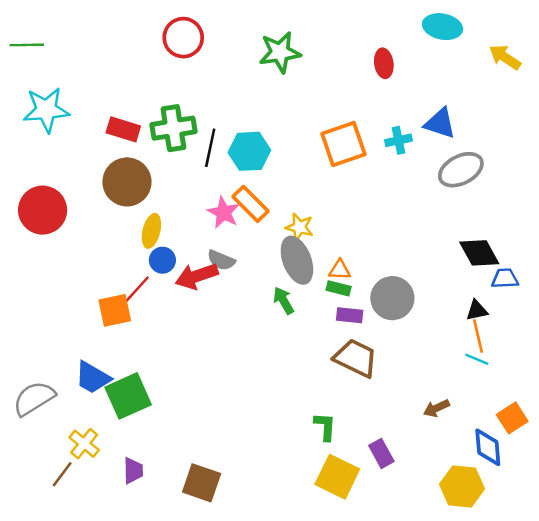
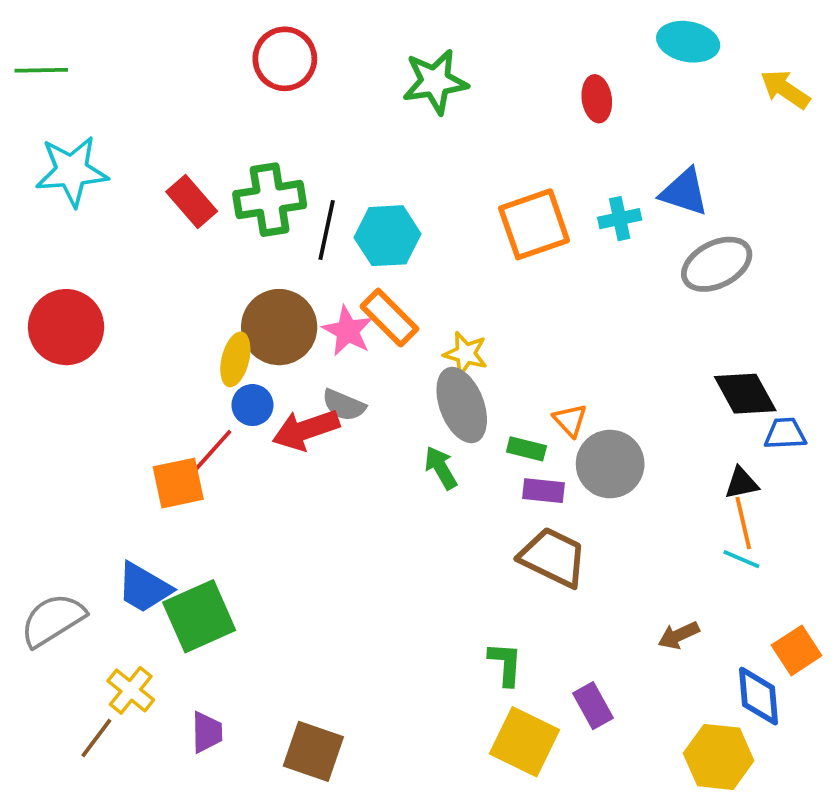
red rectangle: (123, 129) -> (192, 201), turned 32
brown circle: (127, 182) -> (279, 327), moved
orange triangle: (340, 270) -> (570, 420), moved, turned 45

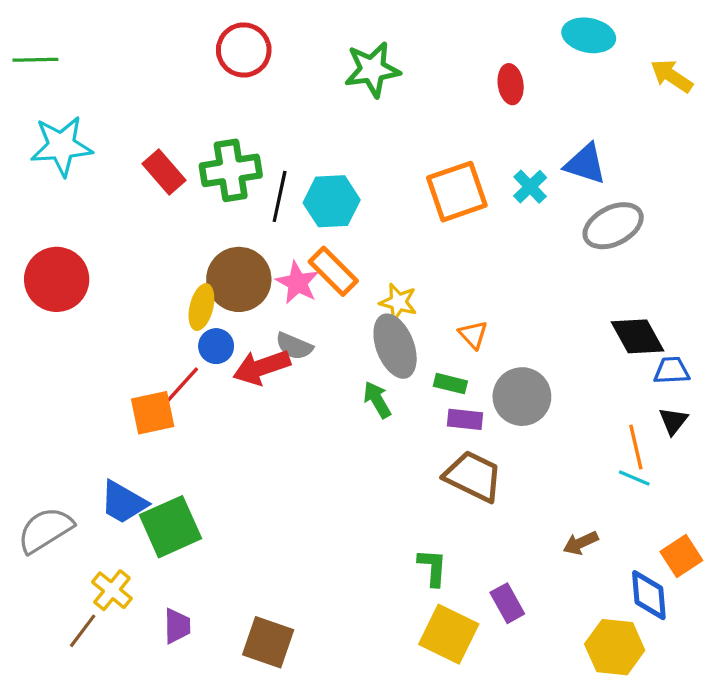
cyan cross: (620, 219) -> (530, 187), turned -32
orange triangle: (570, 420) -> (473, 335), moved
black triangle: (741, 483) -> (673, 421), moved, turned -40

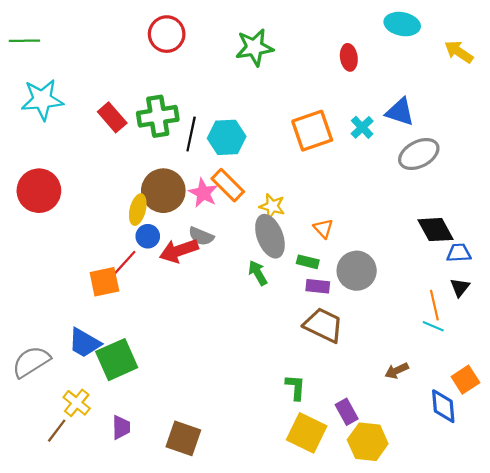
yellow hexagon: (615, 647) -> (368, 442), moved

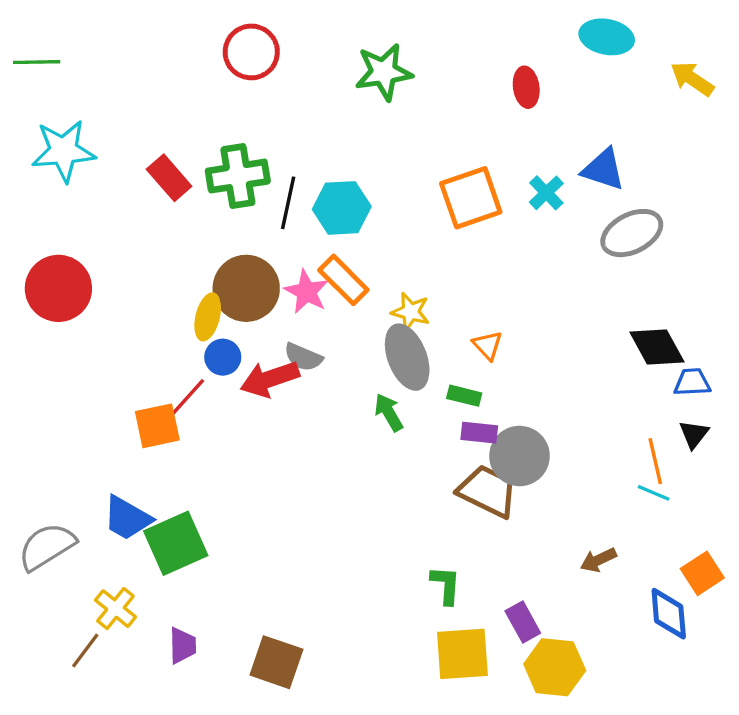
gray circle: (357, 271) -> (519, 456), moved
yellow square: (307, 433) -> (462, 654), turned -30

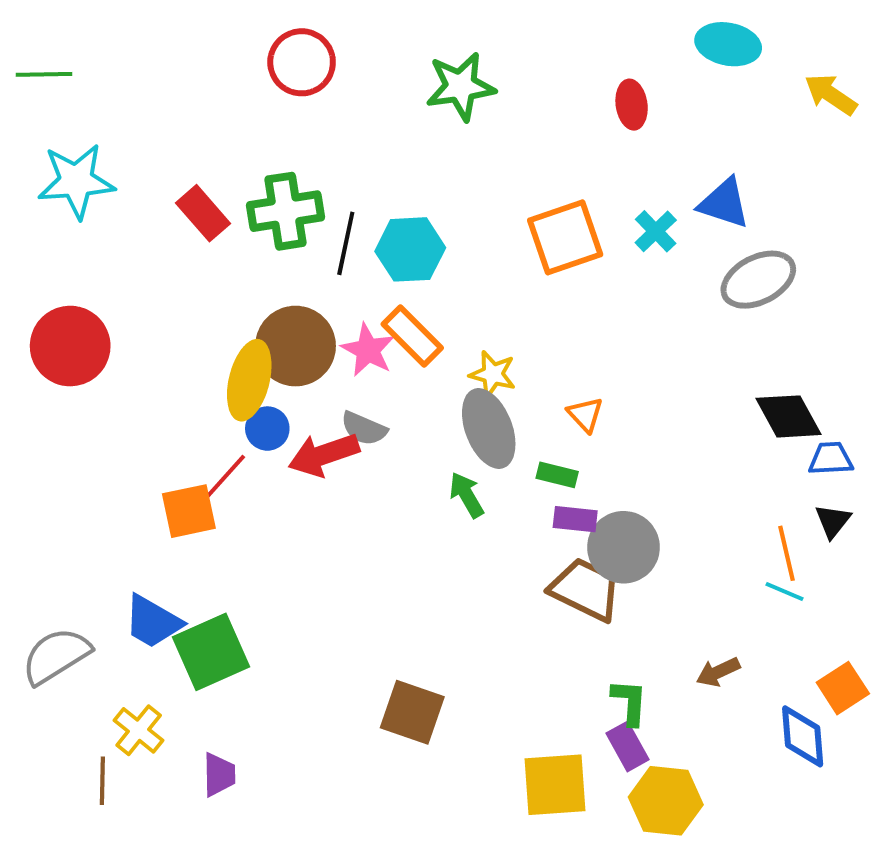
yellow ellipse: (208, 317) -> (249, 380), size x1.4
green L-shape: (446, 585) -> (630, 702), moved
brown line: (85, 650) -> (102, 781), turned -36
brown square: (276, 662) -> (412, 712), moved

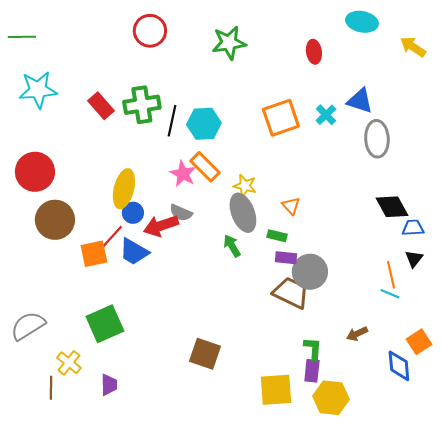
gray ellipse: (758, 280) -> (377, 139), turned -66
brown circle: (296, 346) -> (55, 220), moved
blue trapezoid: (153, 622) -> (134, 252), moved
purple rectangle: (628, 746) -> (312, 371), turned 35

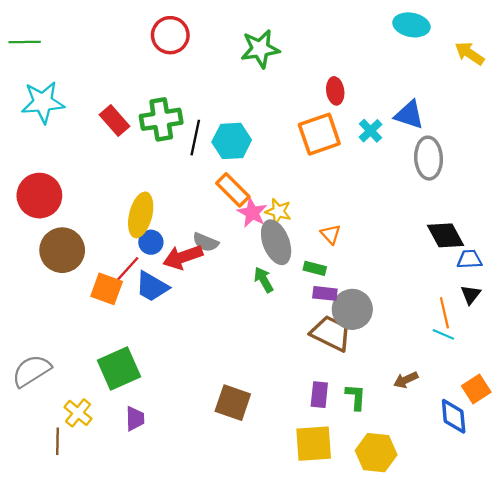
red ellipse: (314, 52) -> (335, 91), moved
pink star: (183, 174) -> (252, 213), moved
orange square: (94, 254) -> (107, 289), turned 32
purple rectangle: (312, 371) -> (319, 395), moved
purple trapezoid: (109, 385) -> (135, 419), moved

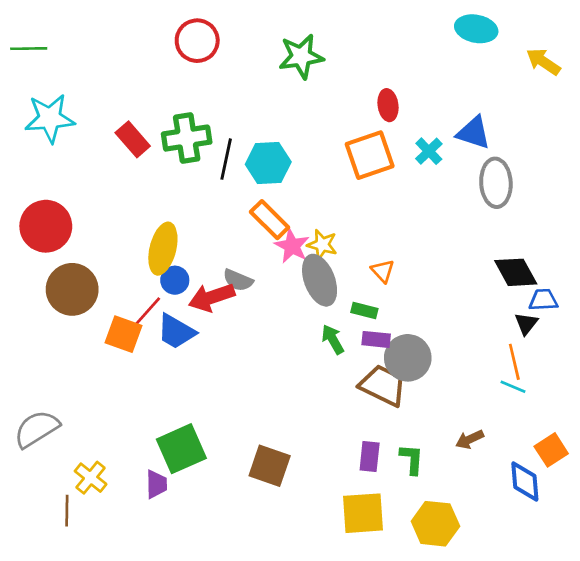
green arrow: (264, 280) -> (333, 339), moved
black triangle: (471, 295) -> (526, 324), moved
green square: (119, 369) -> (181, 449), moved

